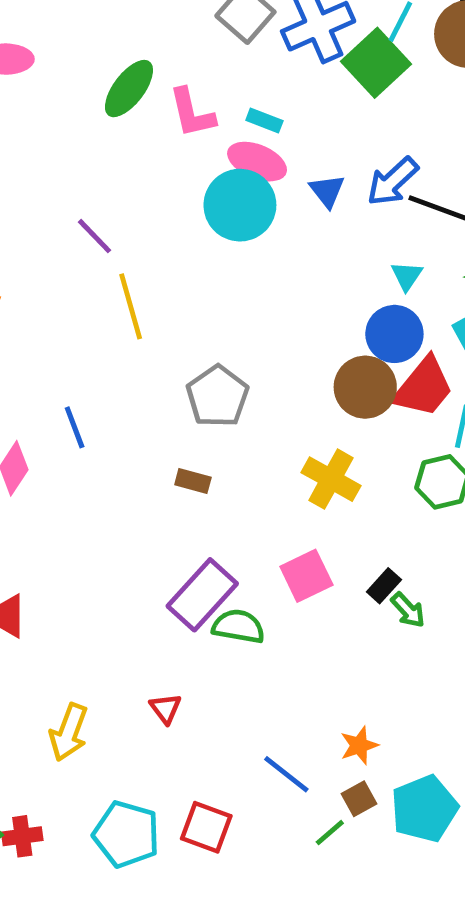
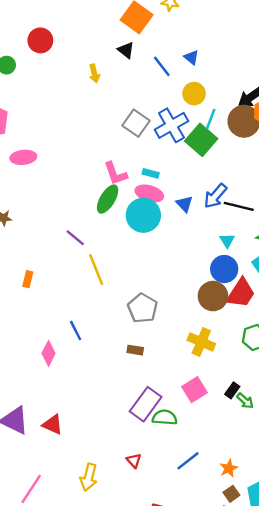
green ellipse: (129, 89) -> (108, 199), moved
blue line: (286, 774) -> (188, 461), moved, turned -70

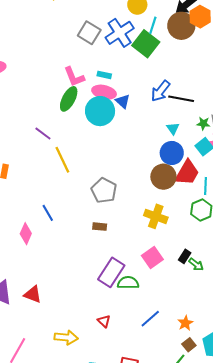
blue triangle: (184, 204) -> (123, 101), moved
yellow arrow: (89, 477) -> (66, 337), turned -95

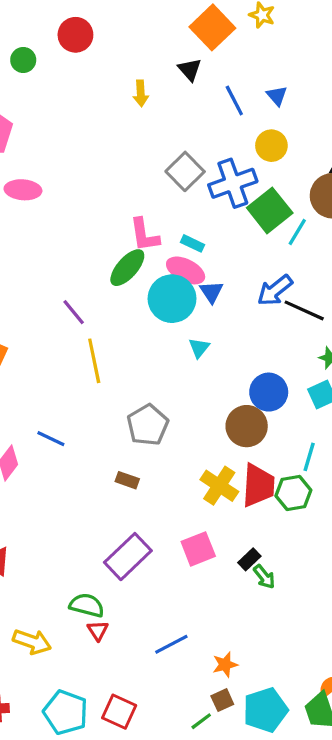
cyan line: (153, 25) -> (297, 232), moved
cyan triangle: (173, 129) -> (199, 348), moved
red trapezoid: (187, 173) -> (258, 485), moved, turned -40
blue line: (48, 213) -> (51, 439), turned -48
green semicircle: (128, 283) -> (87, 605), moved

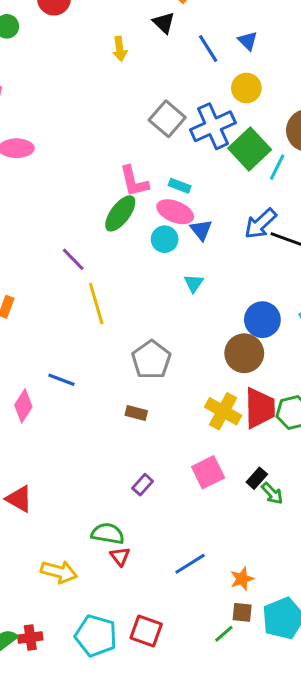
cyan circle: (172, 299) -> (165, 239), size x0.6
purple rectangle: (128, 557) -> (143, 485), size x0.5
brown square: (222, 700) -> (242, 612), turned 35

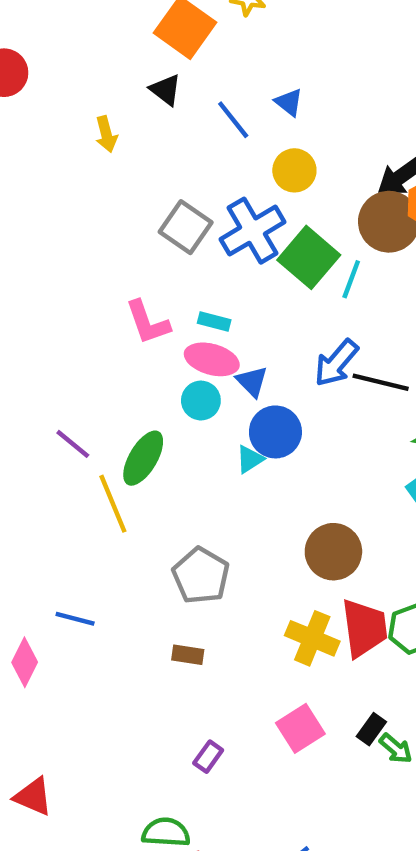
green ellipse: (120, 213) -> (143, 458), moved
cyan triangle: (194, 283) -> (250, 459), turned 30
blue circle: (262, 320) -> (275, 432), moved

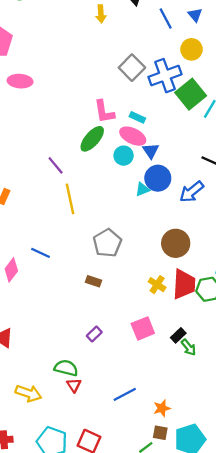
blue arrow: (336, 363) -> (192, 192), moved
green ellipse: (143, 458) -> (92, 139), moved
yellow cross: (312, 638) -> (157, 285), size x0.7

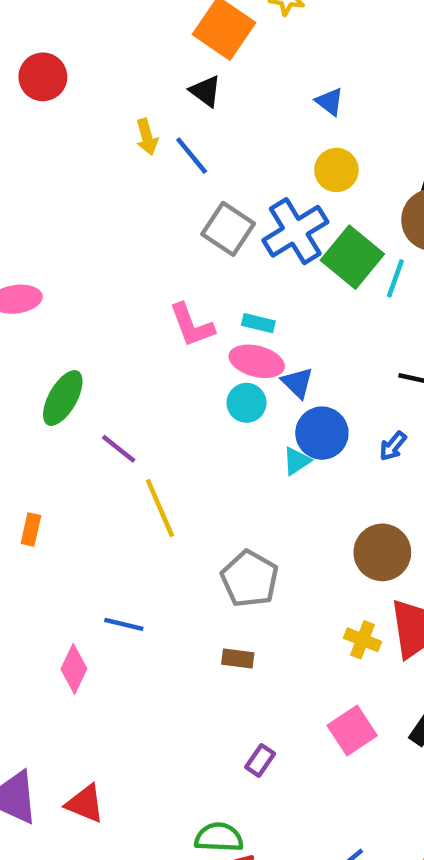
blue line: (166, 18) -> (192, 156), moved
green ellipse: (92, 139) -> (63, 398), moved
blue arrow: (192, 192) -> (393, 446), size x0.6

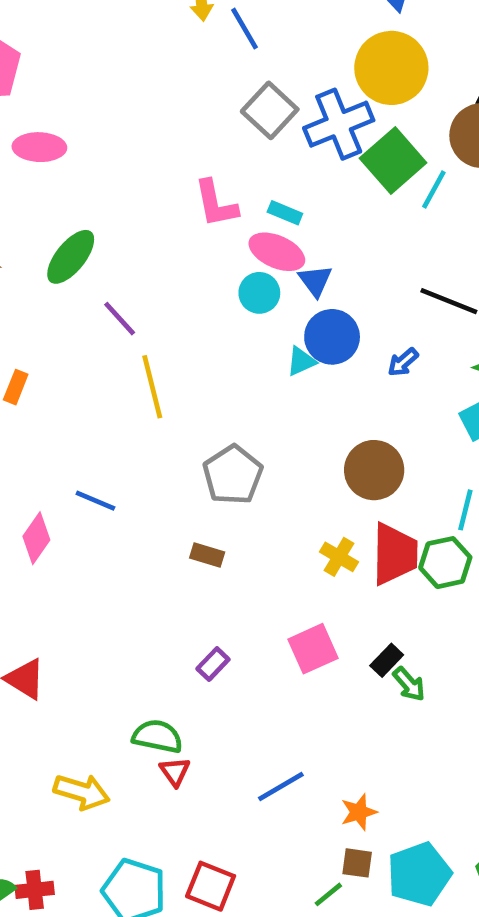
yellow circle: (336, 170) -> (391, 68), size x1.6

